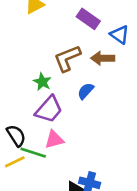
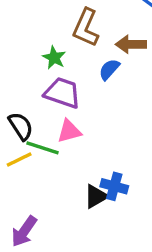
brown L-shape: (67, 58) -> (86, 28), turned -44
brown arrow: (103, 58) -> (131, 44), moved
purple trapezoid: (49, 109) -> (62, 93), turned -112

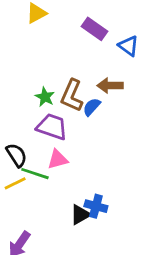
brown L-shape: (86, 28) -> (72, 96), moved

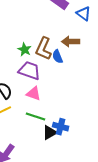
blue semicircle: (92, 107) -> (58, 57), turned -64
pink triangle: (58, 159) -> (34, 94), turned 35
green line: (35, 174) -> (36, 117), moved

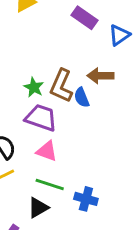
blue triangle: (84, 14) -> (119, 35), turned 49
black triangle: (50, 133) -> (38, 208), moved

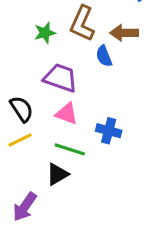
brown L-shape: (61, 86) -> (82, 23), moved
green star: (34, 87) -> (45, 33), moved, turned 30
blue cross: (86, 199) -> (109, 131), moved

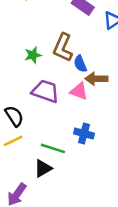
brown arrow: (124, 33) -> (96, 79), moved
blue semicircle: (104, 56) -> (80, 64), moved
pink triangle: (67, 114) -> (79, 91), moved

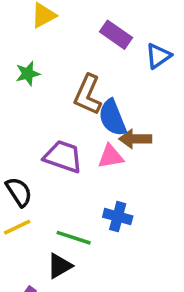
green star: (33, 55) -> (28, 74), moved
blue semicircle: (80, 64) -> (112, 118), size x1.5
pink triangle: (79, 91) -> (111, 157), turned -30

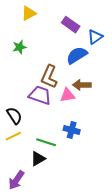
brown L-shape: (88, 95) -> (49, 77), moved
blue semicircle: (112, 118) -> (77, 55), moved, turned 80

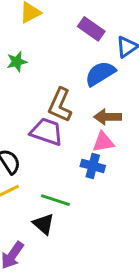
pink triangle: (68, 95) -> (103, 142), moved
blue cross: (72, 130) -> (93, 166), moved
black triangle: (38, 159) -> (44, 224), turned -49

